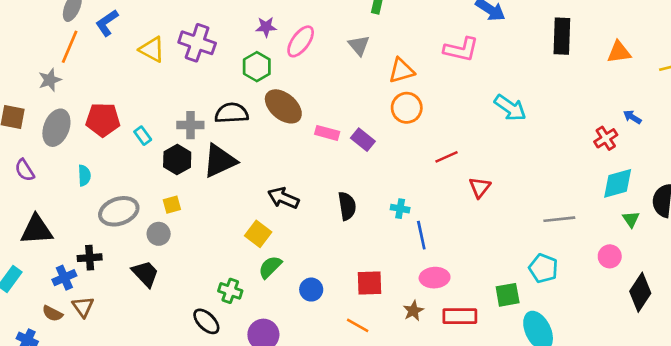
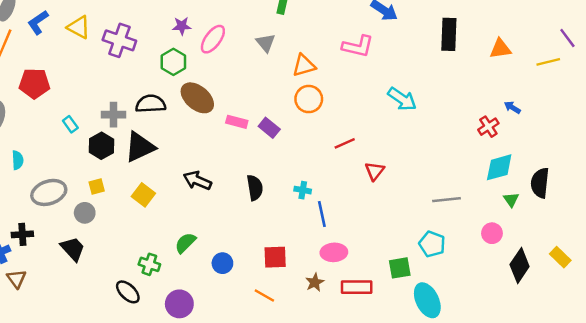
yellow triangle: (152, 49) -> (79, 27), moved
red pentagon: (103, 120) -> (34, 83), moved
yellow square: (258, 234) -> (143, 195), moved

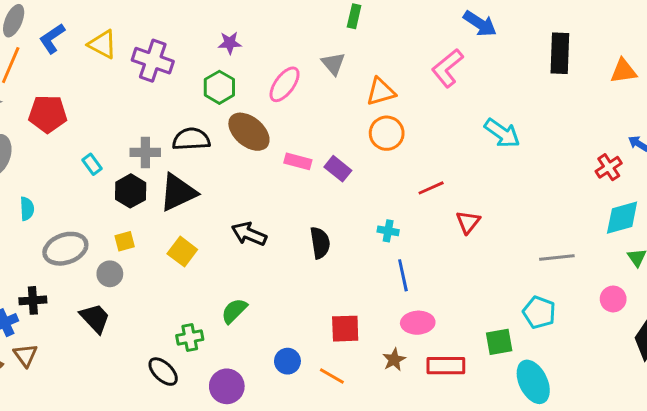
pink ellipse: (213, 39) -> (285, 84), moved
pink L-shape: (358, 46) -> (447, 68), turned 128
cyan cross: (303, 190) -> (388, 231), moved
blue circle: (222, 263) -> (287, 361), moved
green cross: (149, 264) -> (190, 337), turned -30

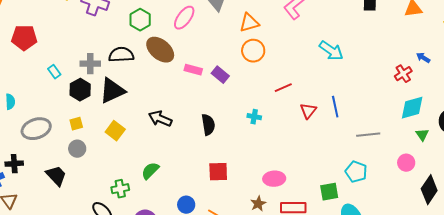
gray circle: (110, 274) -> (77, 149), moved
blue line: (403, 275) -> (335, 107), moved
red square: (345, 329) -> (218, 172), moved

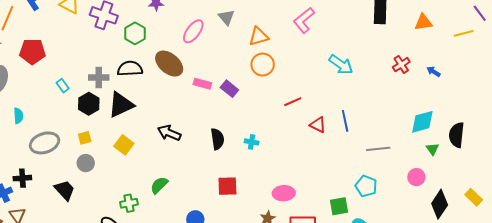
green hexagon: (140, 20) -> (135, 33), moved
red cross: (403, 74) -> (401, 65), moved
red triangle: (308, 111) -> (318, 125), turned -42
cyan cross: (254, 117) -> (252, 142), moved

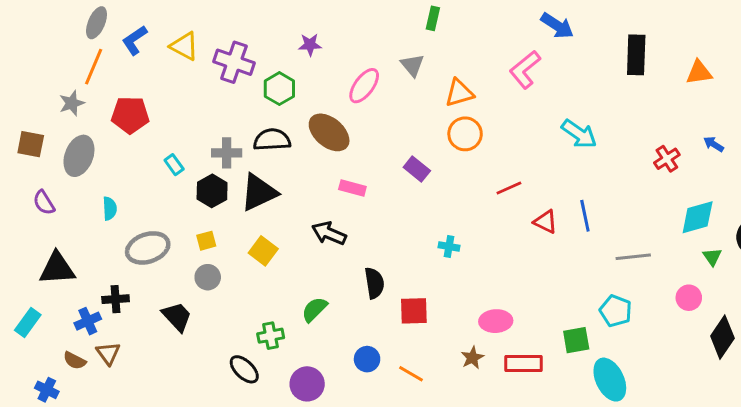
red cross: (401, 65) -> (667, 159), moved
pink rectangle: (202, 84) -> (352, 188), moved
black semicircle: (217, 139) -> (374, 283), moved

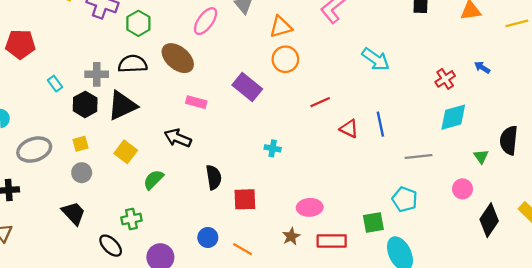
purple rectangle: (417, 169) -> (247, 87), size x1.4
cyan diamond: (698, 217) -> (453, 117), moved
green semicircle: (314, 309) -> (153, 180), moved
black trapezoid: (177, 317) -> (74, 213), moved

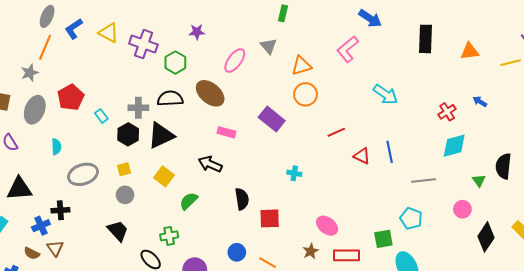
red pentagon: (20, 44) -> (71, 97), moved, turned -30
pink ellipse: (310, 207) -> (327, 226), turned 40

